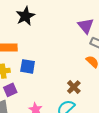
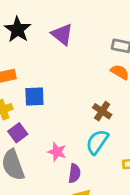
purple triangle: (86, 26) -> (62, 34), moved

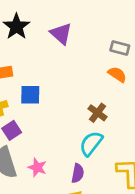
pink star: (57, 152) -> (37, 167), moved
purple semicircle: (74, 173) -> (78, 173), moved

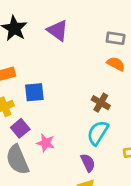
pink star: (37, 167) -> (46, 143), moved
purple semicircle: (78, 173) -> (88, 163), turned -30

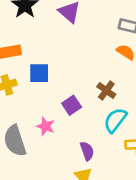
purple square: (20, 128) -> (72, 105), moved
cyan semicircle: (98, 133) -> (115, 120), moved

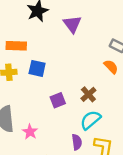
pink star: (45, 126) -> (30, 132), moved
purple semicircle: (87, 151) -> (77, 142), moved

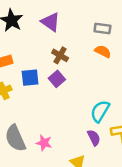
brown cross: (88, 94) -> (60, 55), moved
purple square: (58, 100) -> (57, 79), moved

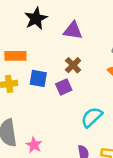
purple triangle: (51, 22) -> (73, 31), turned -42
cyan semicircle: (100, 111) -> (92, 117), moved

